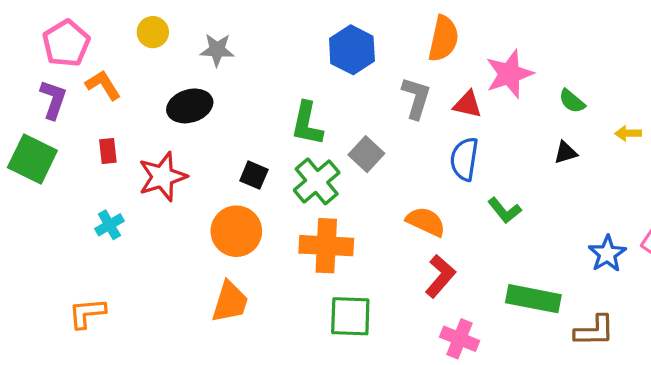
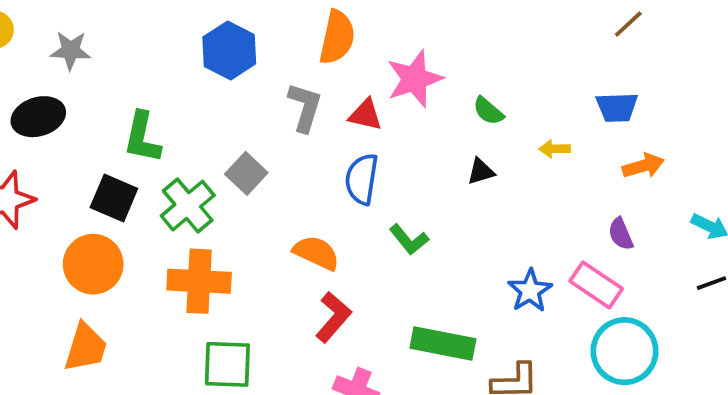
green L-shape: (307, 124) -> (142, 137), moved
black square: (254, 175) -> (114, 198), size x1.4

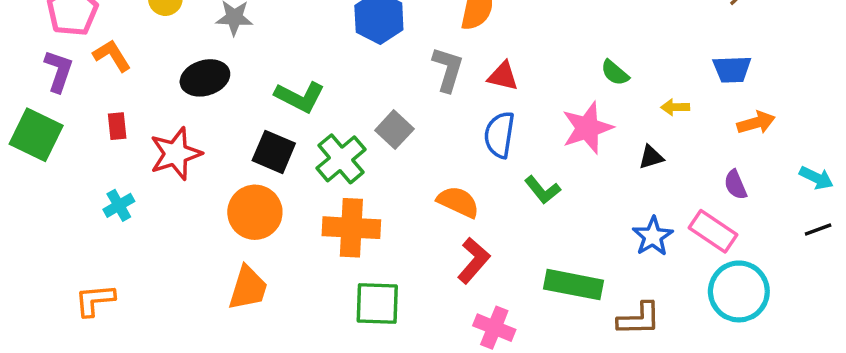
pink star: (415, 79) -> (587, 128), moved
green L-shape: (142, 137) -> (300, 97), turned -75
black triangle: (481, 172) -> (651, 157), moved

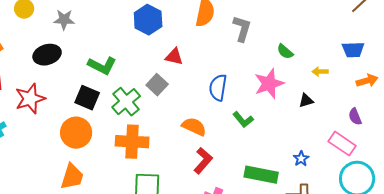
gray L-shape: (448, 69) -> (242, 29), moved
red triangle: (503, 76) -> (174, 57), moved
blue star: (653, 236) -> (301, 159), moved, size x0.7

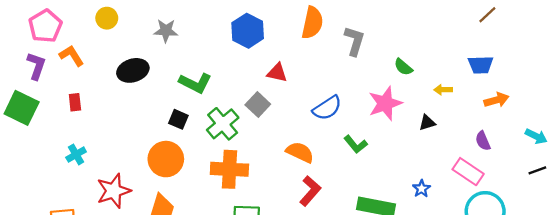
gray star: (64, 20) -> (166, 31), moved
blue semicircle: (218, 88) -> (327, 108), turned -132
black square: (87, 98) -> (178, 119), size x0.7
red star: (30, 99) -> (114, 191), moved

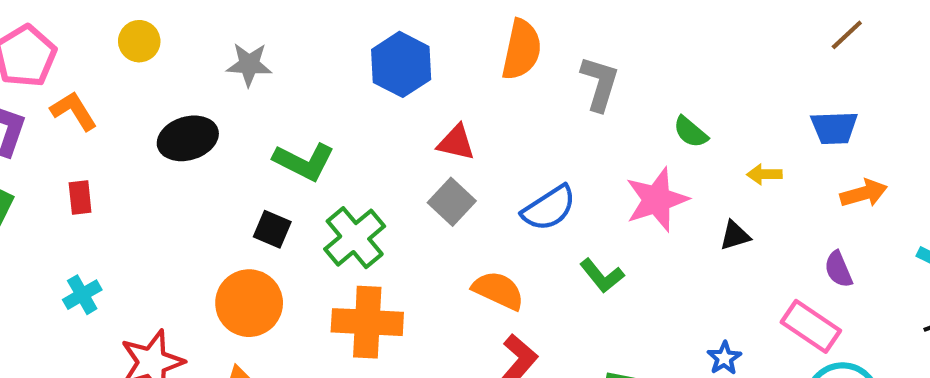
gray square: (258, 105) -> (452, 202), moved

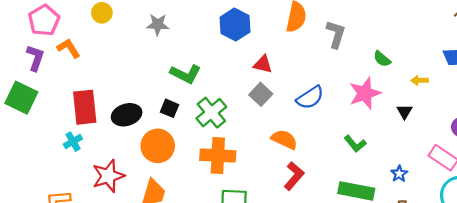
black ellipse: (188, 138) -> (127, 115), moved
red rectangle: (80, 197) -> (85, 107), moved, size x2.0
black triangle: (735, 236) -> (405, 112), turned -42
green L-shape: (602, 276) -> (355, 144), moved

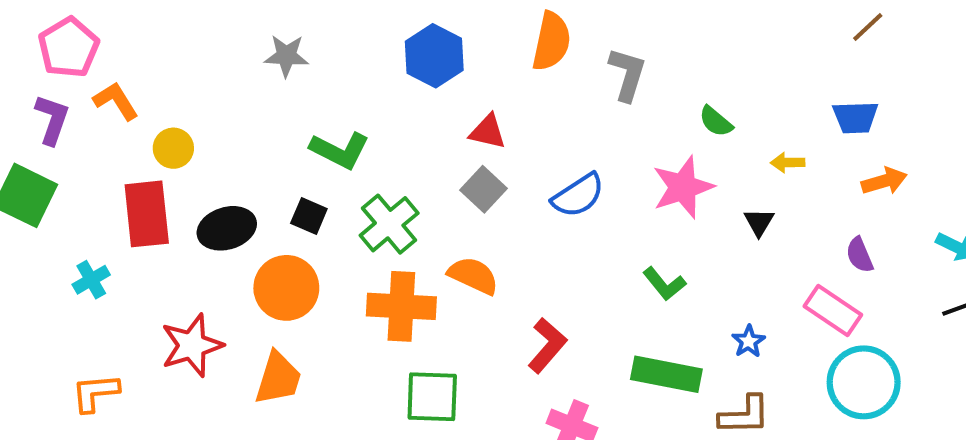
yellow circle: (102, 13) -> (173, 148), moved
orange semicircle: (284, 139) -> (473, 276), moved
cyan cross: (73, 142) -> (91, 280), moved

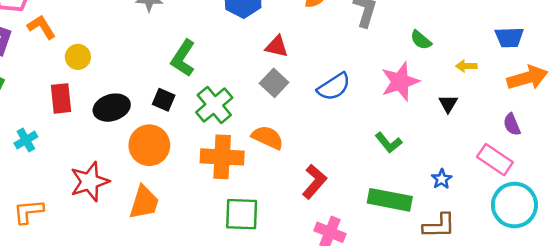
green L-shape: (340, 150) -> (183, 58), turned 96
orange arrow: (884, 181) -> (527, 78), size x1.4
red rectangle: (147, 214) -> (61, 98), size x0.7

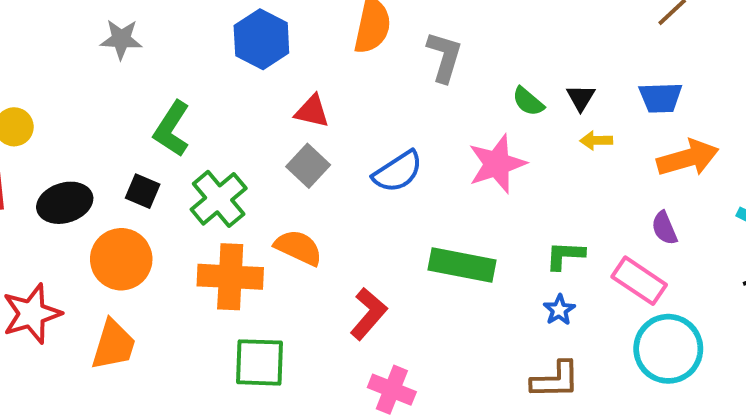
black triangle: (448, 104) -> (581, 98), moved
green L-shape: (388, 143) -> (565, 255), moved, turned 132
green rectangle: (390, 200) -> (462, 265), moved

